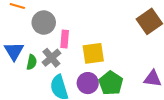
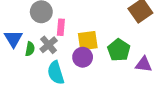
purple circle: (88, 83) -> (83, 57), moved
green pentagon: (111, 83) -> (119, 50), moved

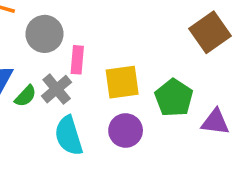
green semicircle: (30, 49) -> (26, 96), turned 32
purple circle: (83, 57) -> (126, 130), moved

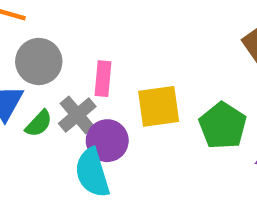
gray circle: (44, 34) -> (39, 61), moved
purple circle: (126, 130) -> (107, 141), moved

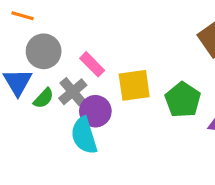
pink rectangle: (103, 79) -> (92, 64), turned -50

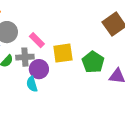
gray cross: (73, 92) -> (25, 57), turned 36
cyan semicircle: (84, 135) -> (32, 84), size x0.7

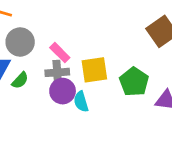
gray cross: (25, 57) -> (57, 72), moved
cyan semicircle: (32, 84) -> (81, 102), moved

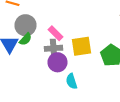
green semicircle: (20, 80) -> (26, 39), moved
cyan semicircle: (81, 102) -> (72, 81), moved

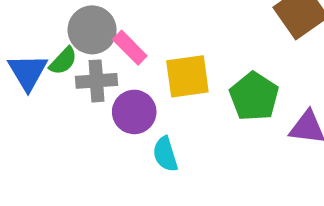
gray circle: (26, 25) -> (92, 30), moved
gray cross: (54, 48) -> (96, 81), moved

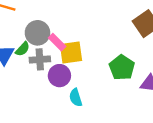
yellow square: (187, 76) -> (71, 52), moved

